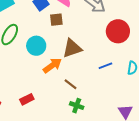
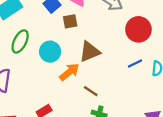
blue line: (105, 66) -> (135, 64), moved

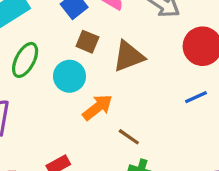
brown square: (70, 21) -> (87, 42), moved, turned 32
brown triangle: (90, 52) -> (129, 56), moved

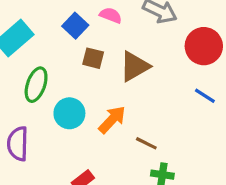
cyan circle: (69, 76) -> (69, 113), moved
blue line: (196, 97) -> (205, 96), turned 65

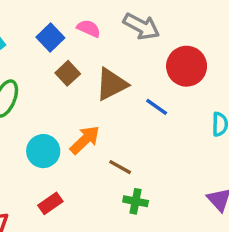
brown square: (93, 58) -> (68, 73), turned 30
blue line: (205, 96) -> (157, 107), moved
cyan circle: (69, 113) -> (43, 151), moved

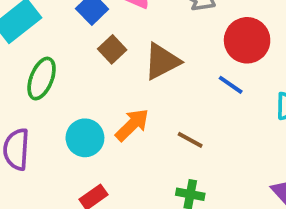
blue line: (157, 107) -> (231, 85), moved
brown line: (120, 167) -> (190, 140), moved

